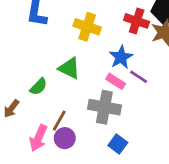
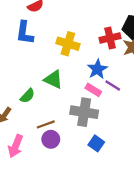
red cross: (137, 21) -> (110, 38), turned -30
brown line: (59, 121) -> (46, 124), turned 42
pink arrow: (38, 138) -> (16, 146), moved

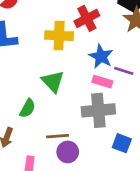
red cross: (110, 38) -> (87, 18), moved
green triangle: (53, 79) -> (53, 82), turned 36
brown line: (46, 124) -> (57, 136), turned 30

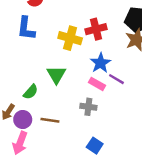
gray cross: (98, 110) -> (88, 107), size x0.6
blue square: (122, 143) -> (95, 146), moved
purple circle: (68, 152) -> (23, 120), moved

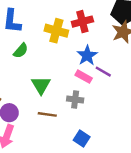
green triangle: (56, 75) -> (41, 85), moved
green semicircle: (31, 92) -> (21, 51), moved
brown line: (50, 120) -> (47, 114), moved

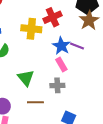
purple line: (103, 72) -> (77, 46), moved
pink rectangle: (84, 77) -> (61, 64), turned 40

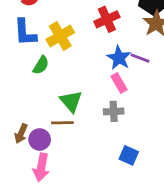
yellow cross: (31, 29) -> (60, 36), moved, turned -36
brown line: (35, 102) -> (62, 123), moved

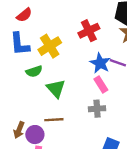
green semicircle: (41, 65) -> (34, 71), turned 42
green triangle: (71, 101) -> (56, 89), moved

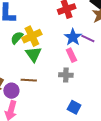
yellow cross: (50, 46) -> (32, 36), moved
green semicircle: (34, 71) -> (17, 38), turned 144

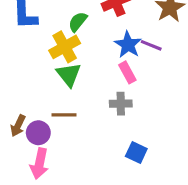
green semicircle: (17, 38) -> (78, 22), moved

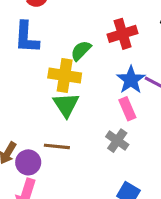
yellow cross: (65, 47) -> (65, 76), turned 32
gray cross: (121, 104) -> (117, 141), turned 30

